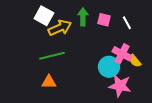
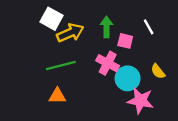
green arrow: (83, 17) -> (106, 27), moved
pink square: (104, 20) -> (125, 41), moved
pink cross: (122, 54) -> (108, 63), moved

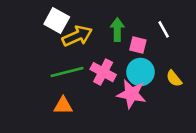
pink cross: (108, 63) -> (103, 72), moved
cyan circle: (128, 78) -> (140, 72), moved
pink star: (140, 101) -> (131, 94), moved

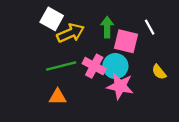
pink square: (138, 45) -> (126, 41), size x1.5
cyan circle: (140, 72) -> (115, 66), moved

